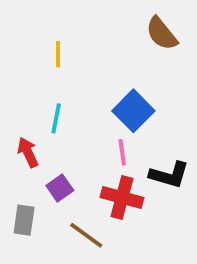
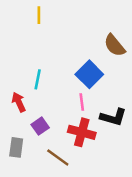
brown semicircle: (162, 34) -> (115, 45), moved
yellow line: (58, 54) -> (39, 15), moved

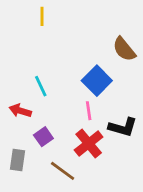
cyan line: (38, 79) -> (41, 86), turned -36
red arrow: (19, 102) -> (20, 111), turned -48
red cross: (82, 132) -> (89, 144), turned 36

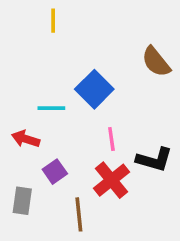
blue square: (97, 81) -> (94, 89), moved
cyan line: (41, 86) -> (51, 108), turned -65
brown line: (63, 171) -> (79, 214), turned 48

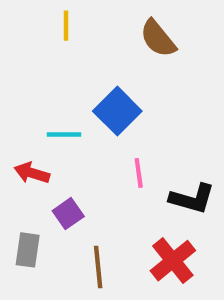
brown semicircle: (156, 62) -> (158, 38), moved
red cross: (111, 180) -> (173, 261), moved

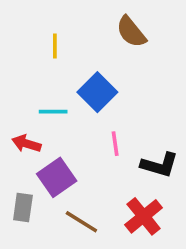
yellow line: (66, 26) -> (55, 46), moved
purple square: (68, 214) -> (57, 177), size x1.5
brown line: (98, 267) -> (81, 222), turned -52

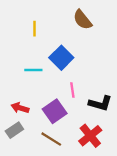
red arrow: (26, 144) -> (20, 108), moved
purple square: (57, 177) -> (55, 111), moved
gray rectangle: (23, 207) -> (14, 130), turned 48

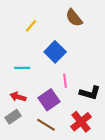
yellow line: (35, 29) -> (31, 26), turned 40
cyan line: (33, 70) -> (22, 68), moved

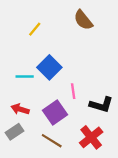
blue square: (55, 52) -> (49, 67), moved

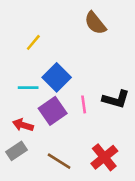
yellow line: (35, 29) -> (33, 42), moved
black L-shape: (101, 105) -> (116, 99), moved
purple square: (55, 113) -> (53, 111), moved

